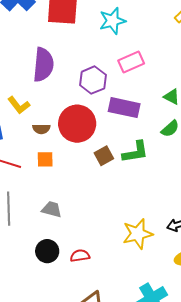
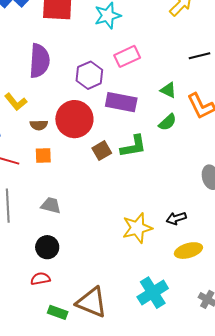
red semicircle: (80, 256) -> (40, 279), moved

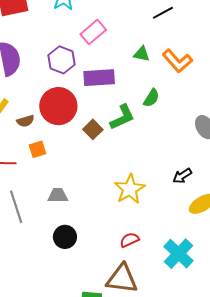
green semicircle: (168, 122) -> (151, 98), moved
yellow star: (137, 228) -> (130, 189), moved
red semicircle: (40, 279) -> (129, 240), moved

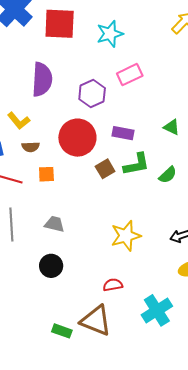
green triangle: (142, 54) -> (172, 127), moved
purple rectangle: (99, 78) -> (123, 133), moved, size x0.7
green semicircle: (151, 98) -> (168, 175), moved
brown semicircle: (25, 121) -> (31, 147), moved

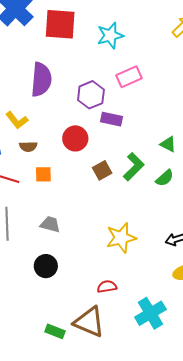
green triangle: (172, 127) -> (168, 144), moved
purple rectangle: (123, 133) -> (112, 119), moved
red circle: (77, 138) -> (75, 138), size x0.7
green L-shape: (137, 164) -> (134, 167), turned -36

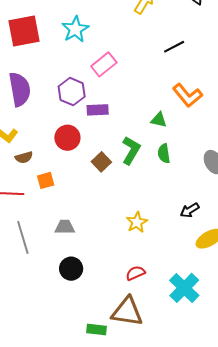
green semicircle: (165, 178) -> (164, 153), turned 138
yellow star: (121, 238) -> (137, 222), size x0.7

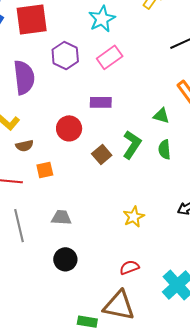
cyan star: (75, 29) -> (102, 19), moved
purple hexagon: (72, 92) -> (65, 56), moved

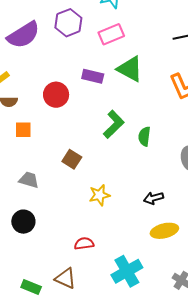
purple semicircle: (24, 77) -> (23, 35), turned 52
green triangle: (161, 116) -> (130, 69), moved, size x1.6
brown square: (102, 155) -> (72, 159), moved, turned -30
brown triangle: (119, 306) -> (65, 278), size x0.7

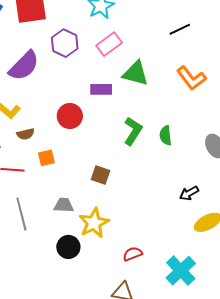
yellow star: (99, 195) -> (94, 223), moved, size x1.4

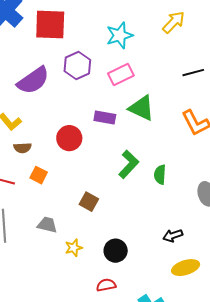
orange square: (46, 158) -> (39, 175), turned 30
yellow star: (94, 223) -> (74, 248), size x0.6
black circle: (68, 247) -> (116, 251), moved

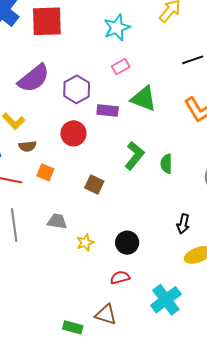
purple hexagon: (77, 66) -> (77, 89), moved
pink rectangle: (121, 75) -> (121, 67), size x0.7
brown square: (89, 202) -> (94, 184), moved
black arrow: (173, 236) -> (183, 224), turned -54

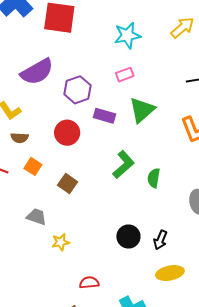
green triangle: (144, 99) -> (142, 110), turned 48
brown square: (94, 184) -> (68, 183), moved
black circle: (127, 243) -> (128, 237), moved

